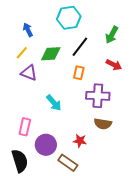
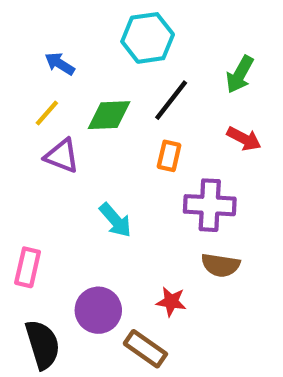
blue arrow: (28, 30) -> (60, 64), turned -32
pink rectangle: (25, 127) -> (28, 267), moved

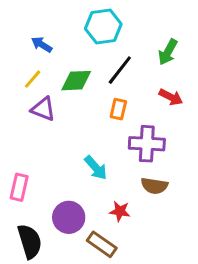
cyan arrow: (115, 220) -> (96, 168), moved

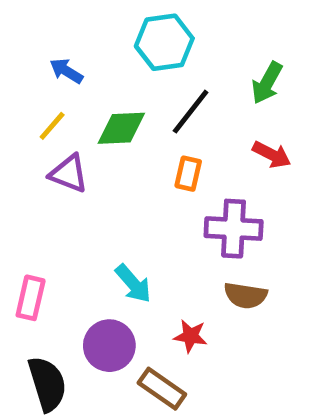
cyan arrow: (96, 168) -> (133, 283), moved

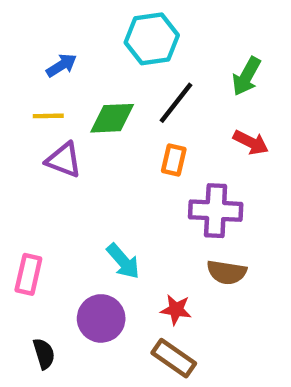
blue arrow: (66, 71) -> (61, 65), turned 116
yellow line: (52, 126) -> (48, 116), turned 48
black semicircle: (47, 384) -> (44, 354), size x0.6
brown rectangle: (162, 389) -> (174, 358), moved

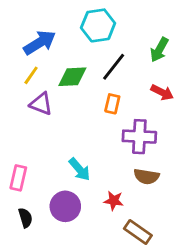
blue arrow: (61, 65) -> (40, 43), size x1.6
yellow line: (48, 116) -> (31, 75), turned -54
black semicircle: (44, 354) -> (25, 218), moved
brown rectangle: (174, 358) -> (138, 232), moved

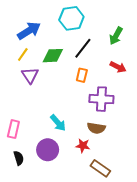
purple triangle: (41, 104) -> (30, 75), turned 36
brown semicircle: (146, 176) -> (96, 128), moved

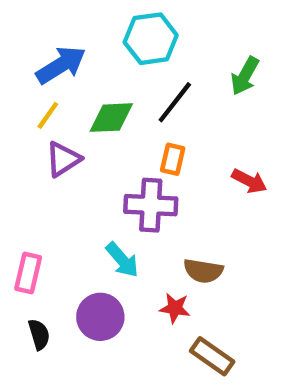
red arrow: (118, 67) -> (249, 181), moved
purple triangle: (30, 75) -> (63, 159), turned 30
purple cross: (101, 99) -> (151, 205), moved

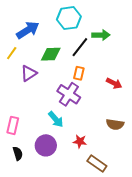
green arrow: (245, 76) -> (101, 35), moved, turned -120
yellow line: (48, 115) -> (12, 53), moved
purple cross: (151, 205) -> (69, 94), turned 30
brown semicircle: (203, 271) -> (115, 124), moved

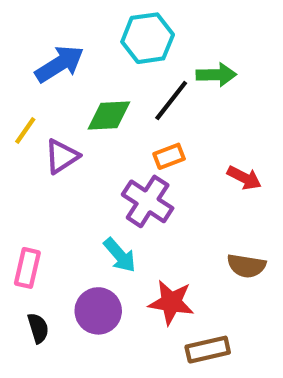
yellow line: (12, 53) -> (25, 131), moved
orange rectangle: (79, 73) -> (169, 156), turned 56
red star: (80, 141) -> (171, 302), size x1.5
brown rectangle: (97, 164) -> (208, 350), turned -48

